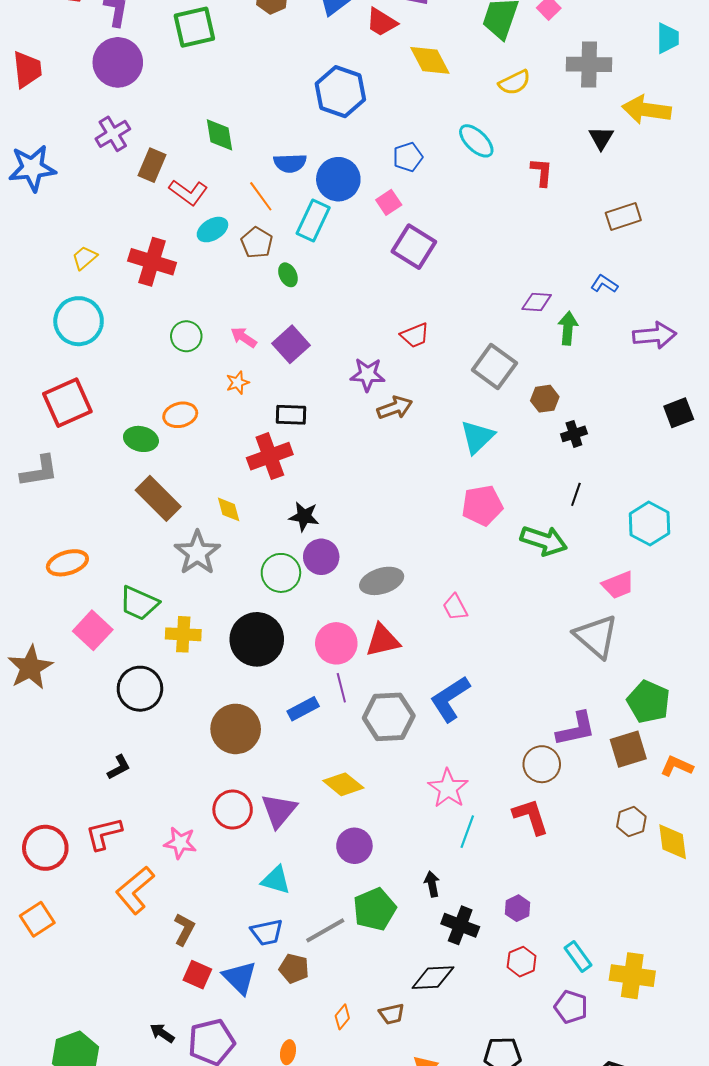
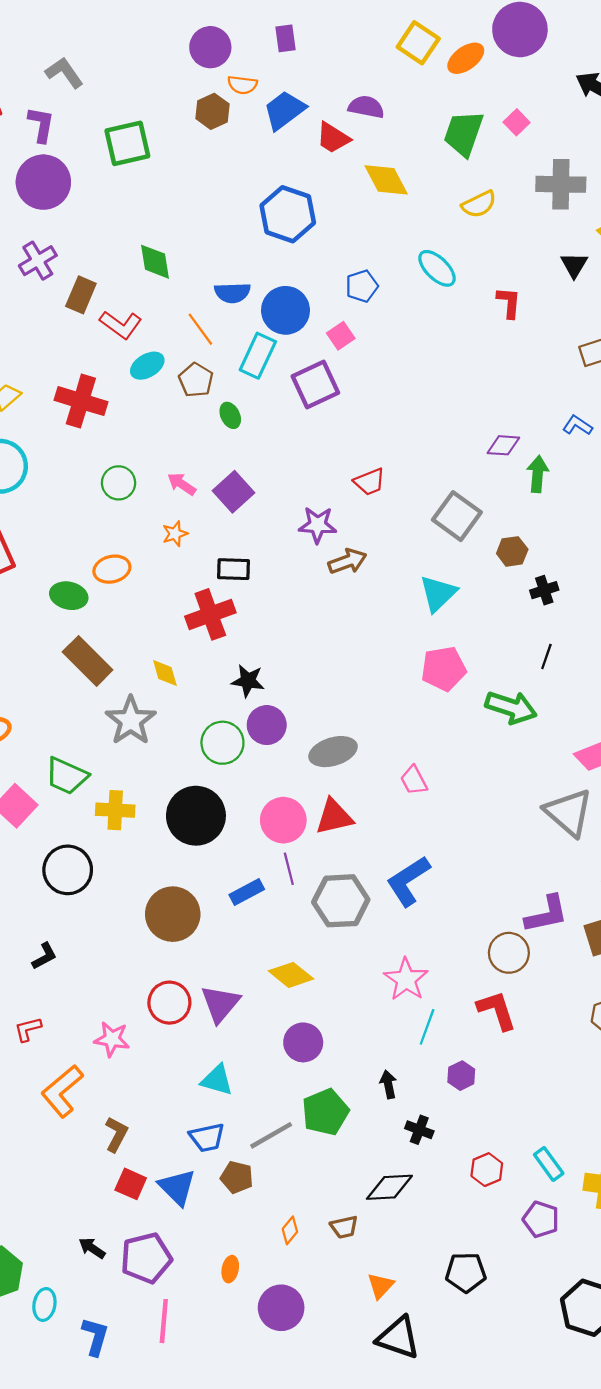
purple square: (414, 247) -> (315, 384), moved, turned 33
red L-shape: (104, 834) -> (28, 1029), size x0.7
purple hexagon: (518, 908) -> (461, 1076), moved
black cross: (460, 925) -> (419, 1130), size x0.7

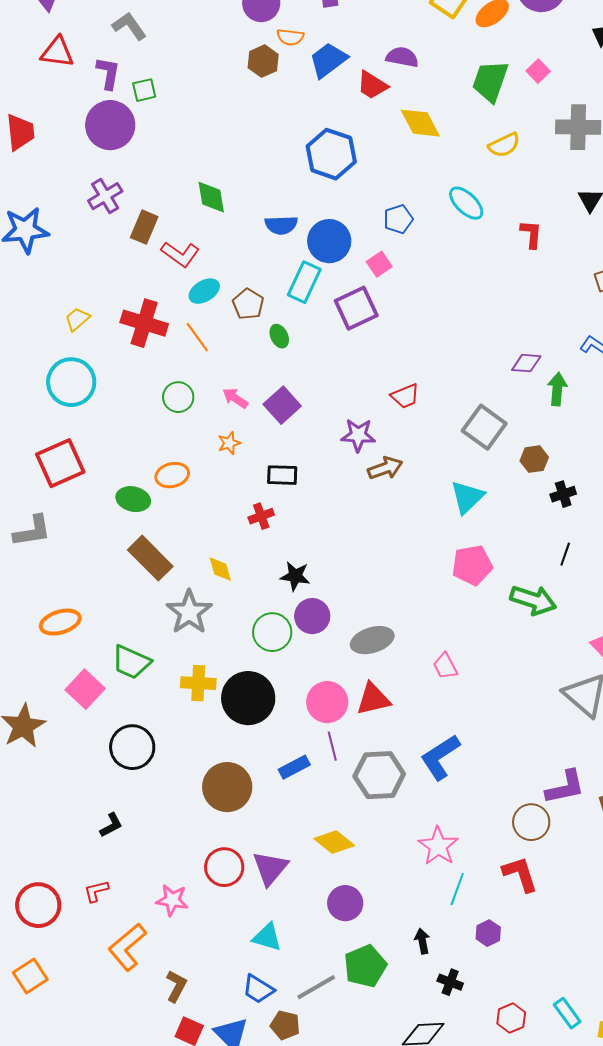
green square: (127, 143) -> (144, 90), moved, size x0.6
orange line: (200, 329) -> (197, 337), moved
red cross: (210, 614) -> (261, 516), size x0.6
yellow cross: (115, 810) -> (198, 683), moved
blue trapezoid: (207, 1137) -> (258, 989), turned 44

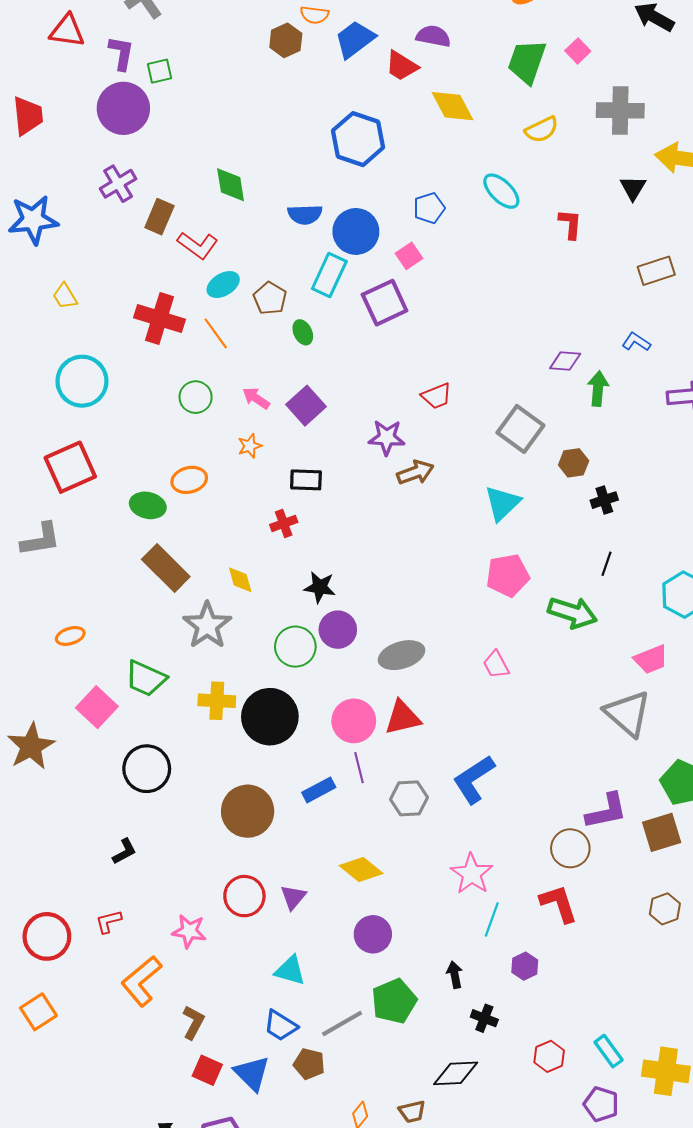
yellow trapezoid: (77, 319) -> (65, 296), moved, turned -80
orange ellipse: (60, 622) -> (70, 636), size x0.7
pink trapezoid: (445, 666) -> (496, 665), moved
gray hexagon: (379, 775) -> (409, 798), size x0.7
purple triangle: (270, 868) -> (293, 897), size x0.7

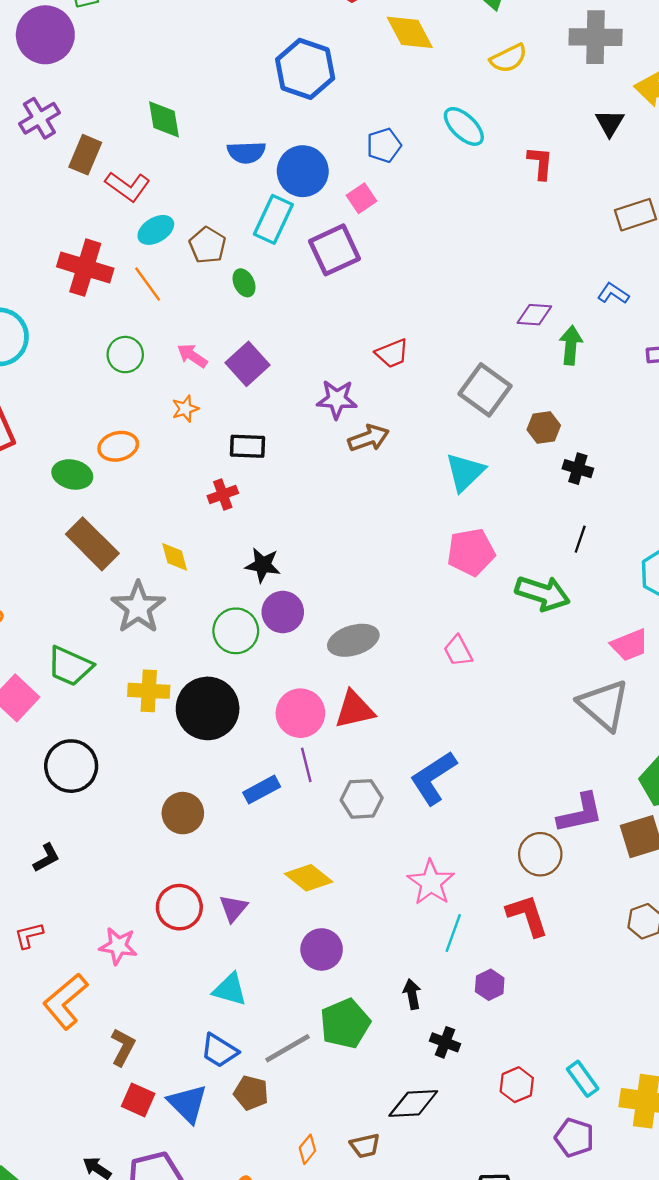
black cross: (604, 500) -> (578, 469), turned 35
brown circle: (248, 811) -> (183, 813), size x0.7

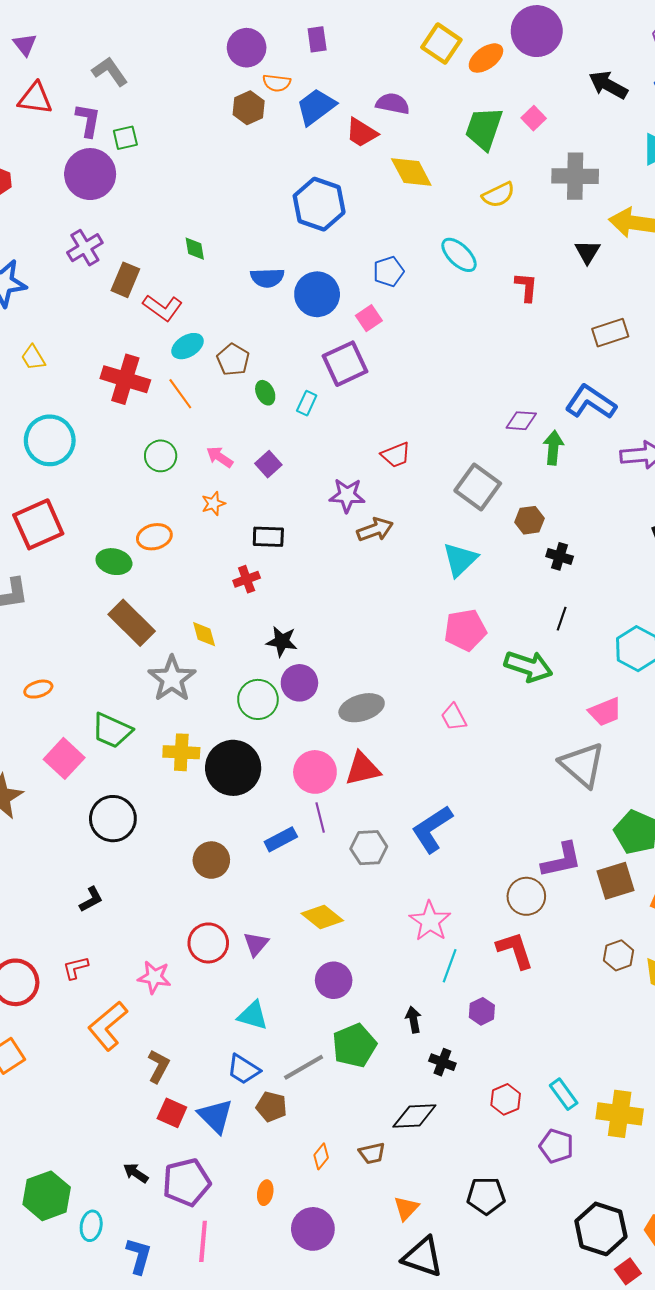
green diamond: (164, 119) -> (195, 249), size x0.7
cyan rectangle: (273, 219) -> (307, 403), moved, size x0.6
blue L-shape: (613, 293) -> (591, 402), size x1.8
purple square: (248, 364) -> (268, 464), size x0.7

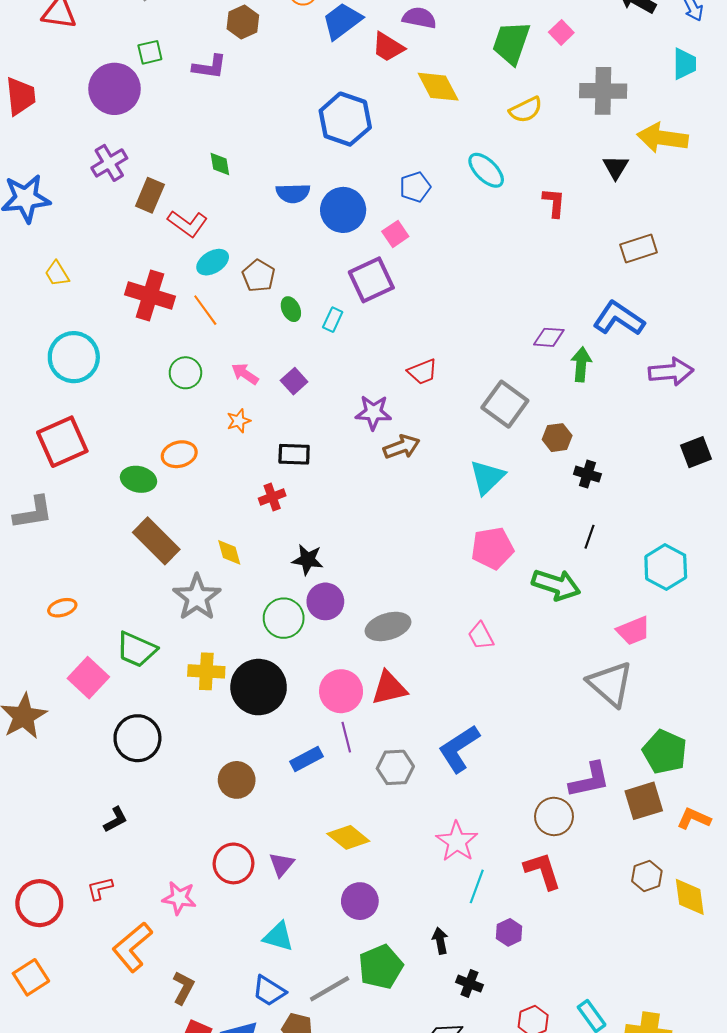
brown hexagon: (249, 108) -> (243, 22), moved
purple L-shape: (88, 120) -> (209, 67), moved, turned 88

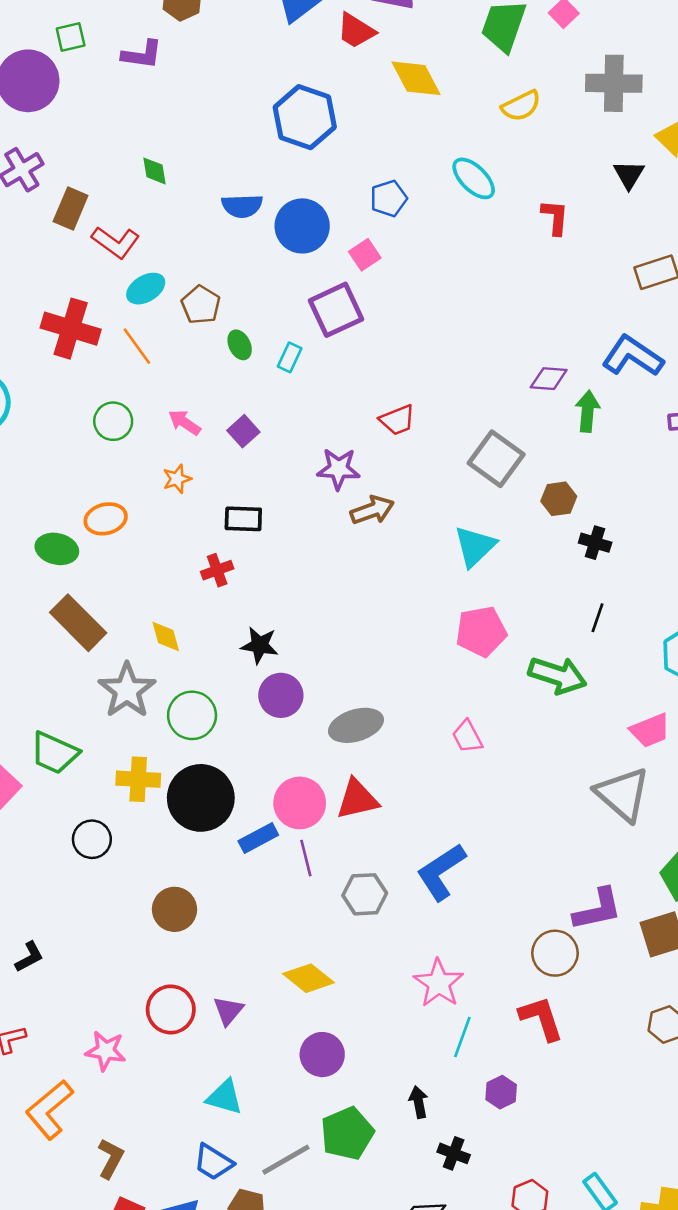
green circle: (284, 618) -> (192, 715), moved
black circle: (137, 738) -> (92, 839), moved, size x0.7
blue rectangle: (307, 759) -> (258, 838), moved

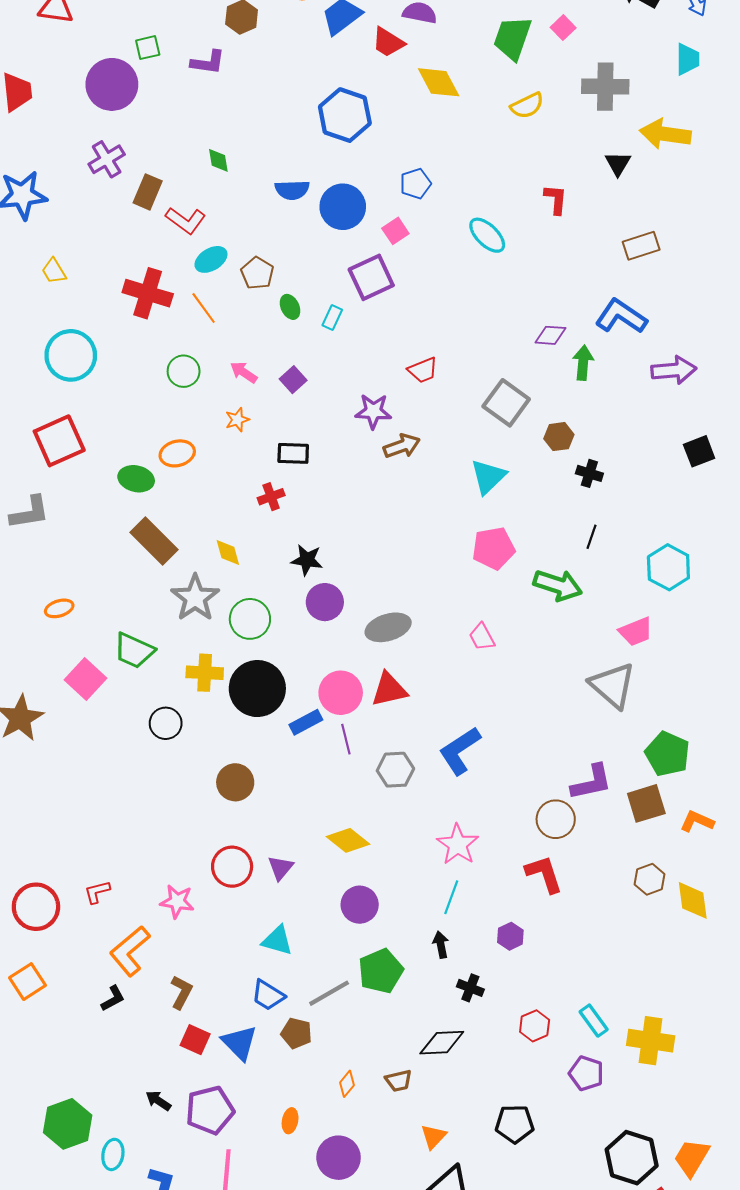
cyan ellipse: (474, 178) -> (487, 235), moved
black L-shape: (29, 957) -> (113, 998), moved
cyan line: (462, 1037) -> (451, 897), moved

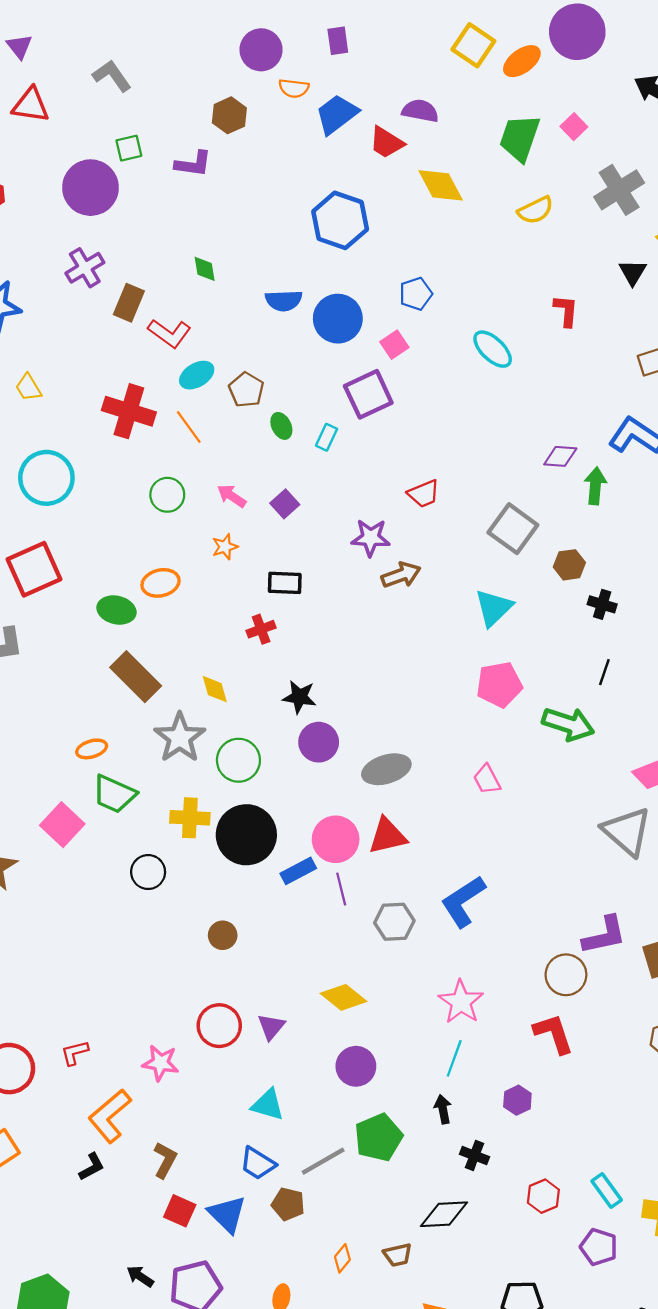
gray cross: (605, 87) -> (619, 190), turned -33
orange ellipse: (59, 608) -> (92, 749), moved
brown circle: (235, 782) -> (223, 935), size x0.7

